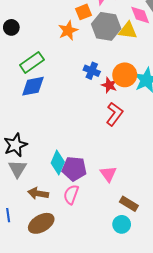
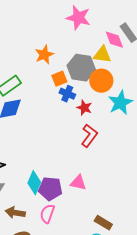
orange square: (83, 12) -> (59, 79), moved
gray hexagon: (106, 26) -> (81, 68), moved
orange circle: (125, 75) -> (101, 81), moved
pink triangle: (108, 174) -> (78, 183), moved, turned -42

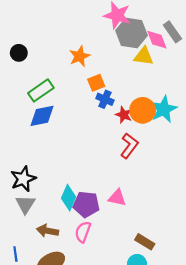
gray hexagon: (81, 68) -> (131, 33), moved
orange circle: (101, 81) -> (143, 110), moved

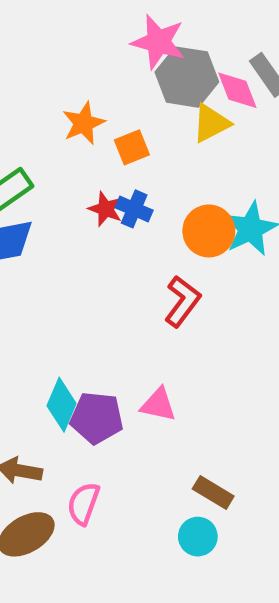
yellow triangle: (144, 56) -> (211, 123), turned -35
orange square: (96, 83) -> (132, 147), moved
red star: (124, 115) -> (105, 209), moved
pink semicircle: (83, 232) -> (84, 504), moved

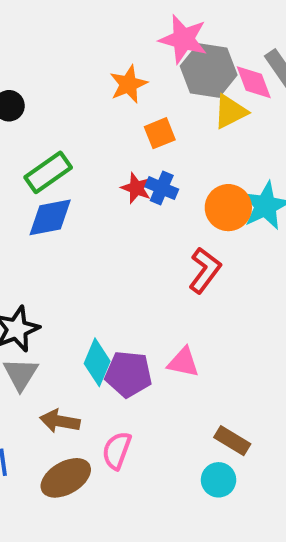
orange star: (84, 123) -> (128, 84), moved

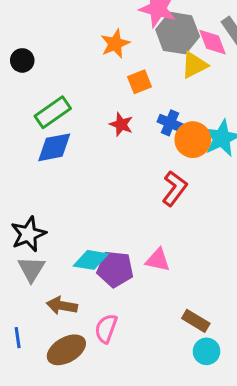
blue cross: (162, 188) -> (170, 123), moved
cyan diamond: (97, 362) -> (91, 260), turned 76
cyan circle: (219, 480) -> (207, 351), moved

